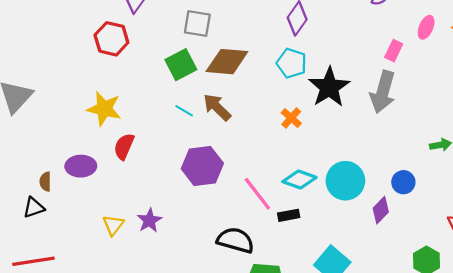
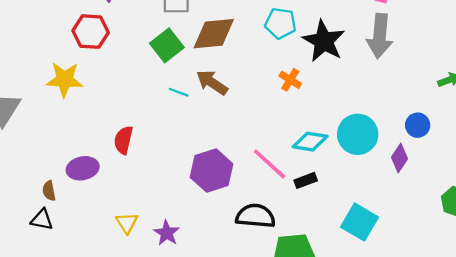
yellow star: (104, 109) -> (64, 80), moved
purple hexagon: (202, 166) -> (212, 171), moved
black triangle: (34, 208) -> (42, 220), turned 40
purple star: (149, 220) -> (167, 233), moved

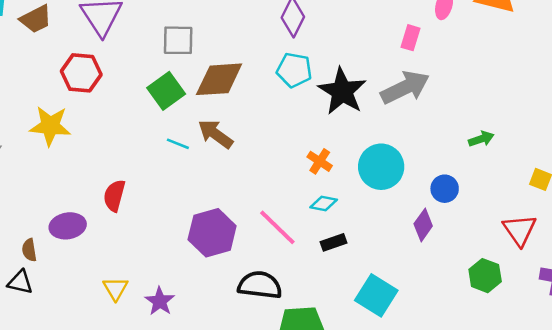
gray arrow: (380, 36) -> (405, 87), turned -123
orange cross: (290, 80) -> (320, 161), moved
cyan circle: (358, 134) -> (381, 167), moved
cyan diamond: (310, 142) -> (324, 204), size x0.7
black rectangle: (306, 180) -> (334, 242), moved

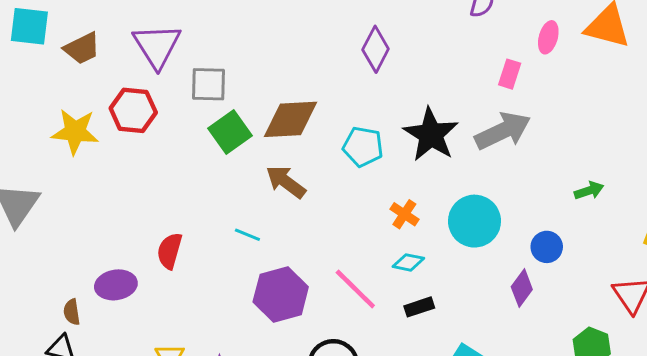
gray square: (178, 40) -> (208, 84), moved
cyan pentagon: (294, 70) -> (363, 147), moved
yellow star: (50, 126) -> (75, 132), moved
cyan line: (178, 144) -> (247, 235), moved

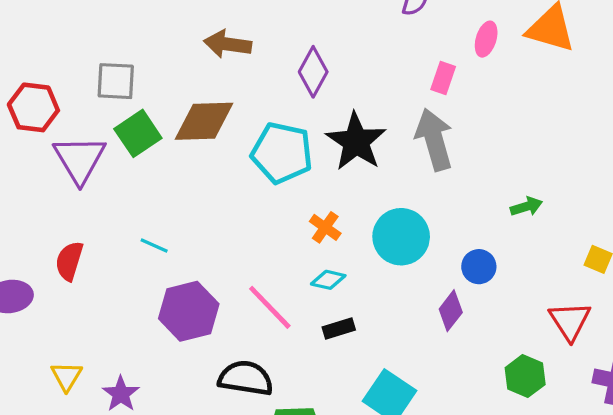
purple triangle: (157, 46) -> (80, 159), moved
purple diamond: (376, 49) -> (313, 72), moved
gray arrow: (503, 131) -> (434, 140), turned -82
cyan pentagon: (363, 147) -> (282, 153), size x1.4
brown arrow: (286, 182) -> (228, 44), moved, turned -30

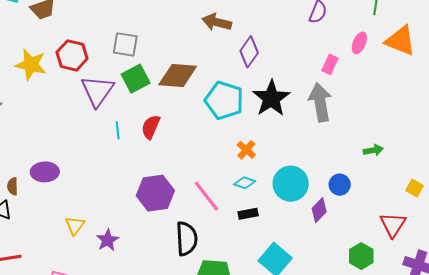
brown arrow: (228, 44) -> (217, 22), moved
cyan circle: (401, 237) -> (291, 184), moved
cyan line: (154, 246) -> (118, 130), moved, turned 54
red semicircle: (69, 261) -> (151, 127), moved
black semicircle: (246, 378) -> (187, 239), turned 72

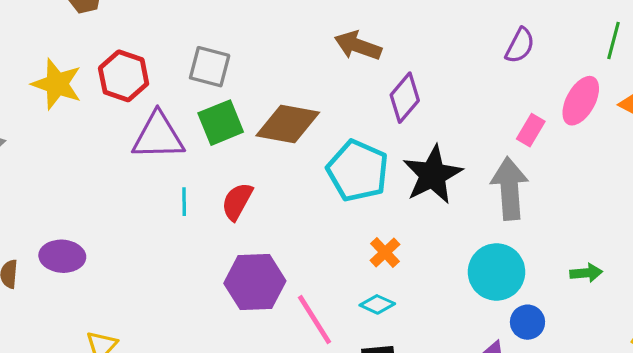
pink ellipse: (359, 43) -> (581, 101), size x1.4
purple triangle: (97, 91) -> (158, 136), turned 48
cyan circle: (291, 184) -> (497, 272), moved
purple hexagon: (155, 193) -> (255, 282), moved

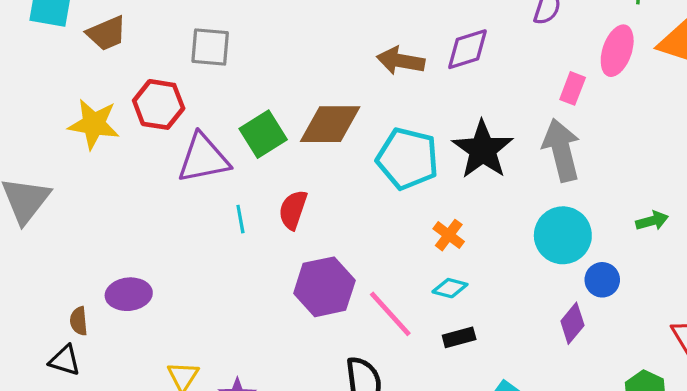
brown arrow: (358, 46) -> (401, 61), moved
gray square: (210, 67) -> (210, 47), moved
purple diamond: (405, 98) -> (468, 49), moved, turned 42

